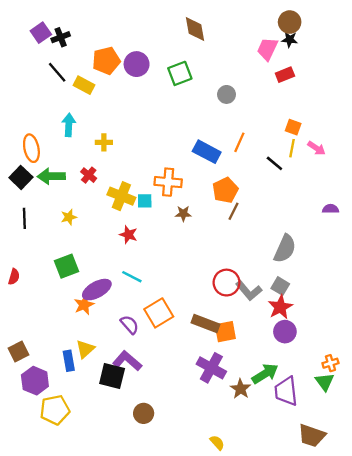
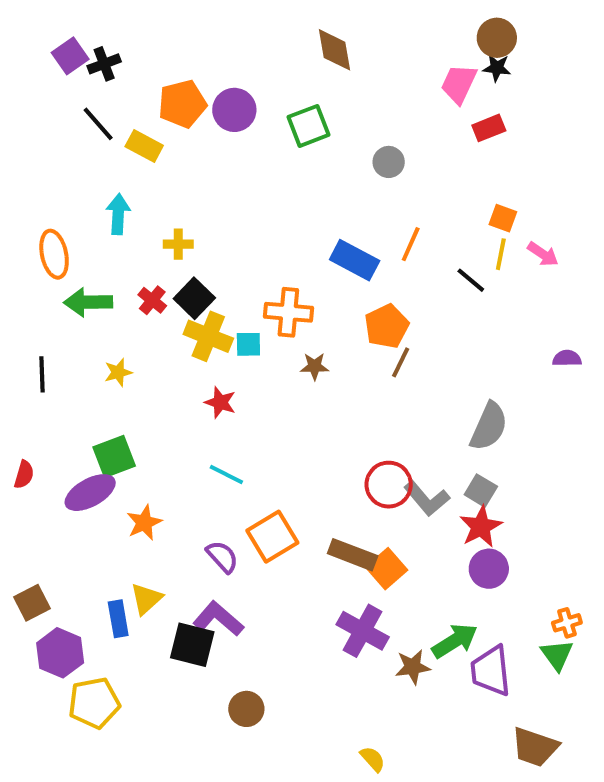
black square: (21, 177) -> (194, 298), moved
purple ellipse: (97, 290) -> (90, 493), moved
orange square: (225, 332) -> (387, 569), turned -30
brown star: (241, 389) -> (413, 667), turned 30

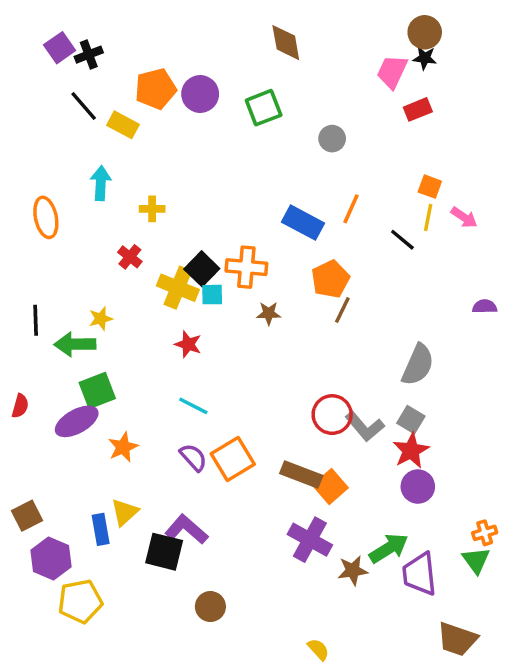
black square: (194, 298) -> (202, 269), moved
green arrow: (88, 302) -> (75, 344), moved
purple semicircle: (222, 557) -> (193, 457), moved

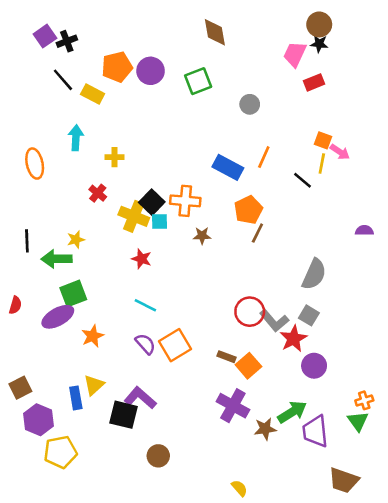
pink arrow: (464, 217) -> (340, 152), moved
red star: (411, 451) -> (293, 339), moved
brown rectangle: (301, 475) -> (227, 357), size x0.6

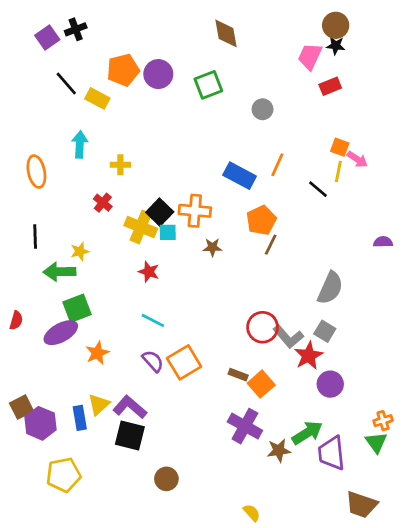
black cross: (67, 41) -> (76, 29), moved
black line: (27, 241) -> (35, 237), moved
purple L-shape: (140, 398) -> (130, 407), moved
purple hexagon: (38, 420) -> (41, 423), moved

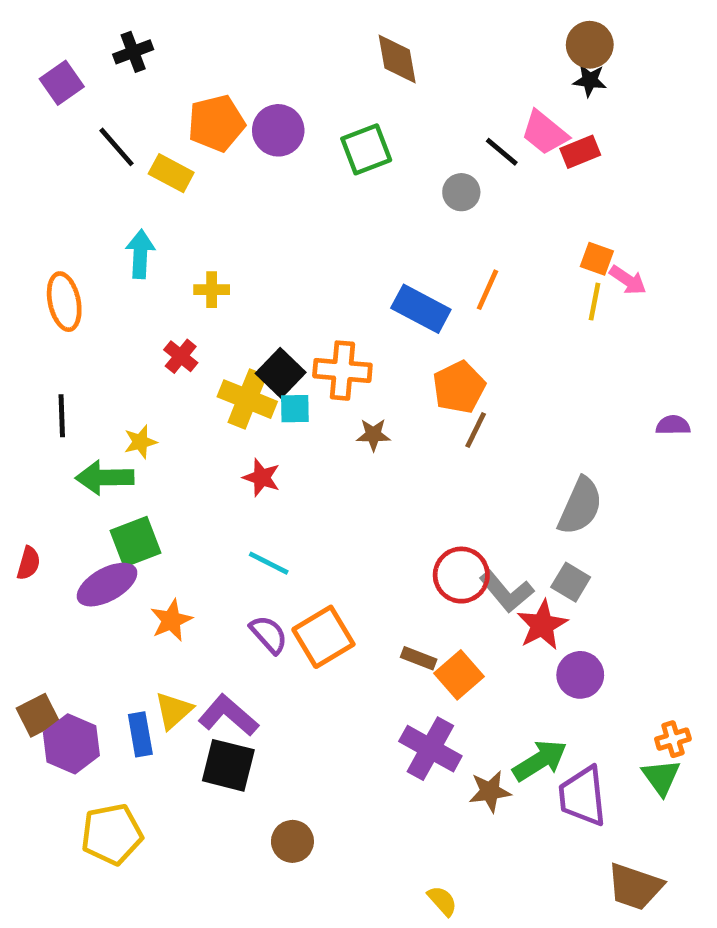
purple square: (47, 37) -> (62, 83), moved
pink trapezoid: (310, 56) -> (545, 133), moved, turned -76
black line: (318, 189) -> (502, 152), moved

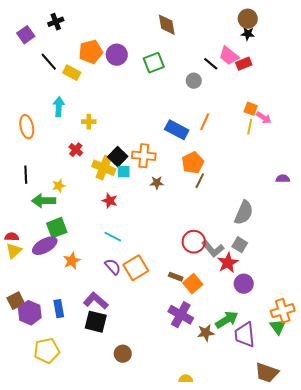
red semicircle: (29, 563) -> (12, 237), turned -104
yellow triangle: (174, 711) -> (14, 251), moved
orange cross: (673, 739) -> (283, 311), size x1.6
yellow semicircle: (442, 901) -> (186, 379), turned -48

